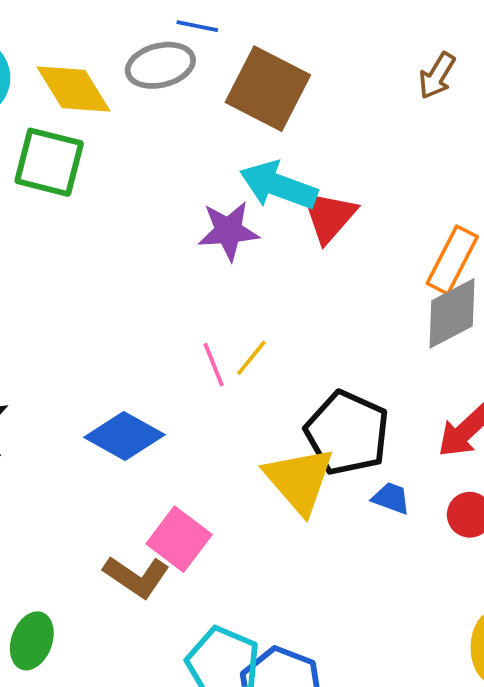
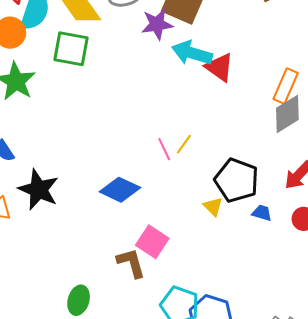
red triangle: (329, 216) -> (219, 67), turned -32
purple star: (228, 231) -> (157, 24), moved
yellow triangle: (299, 480) -> (213, 207), size x0.5
brown L-shape: (136, 577) -> (131, 263), turned -136

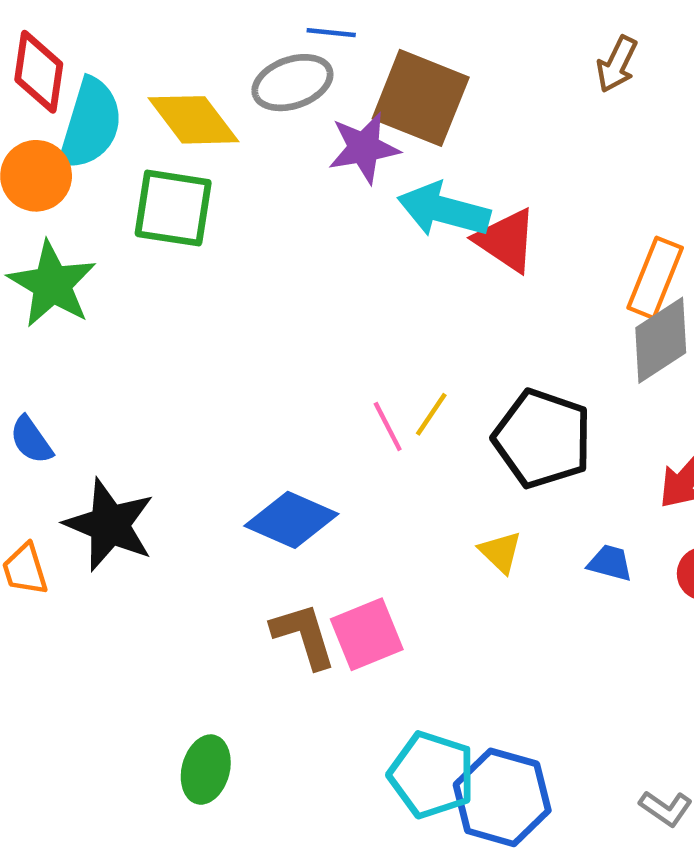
black pentagon: (237, 180) -> (542, 439), moved
pink square: (152, 242) -> (367, 634), turned 36
brown L-shape: (131, 263) -> (304, 635), moved

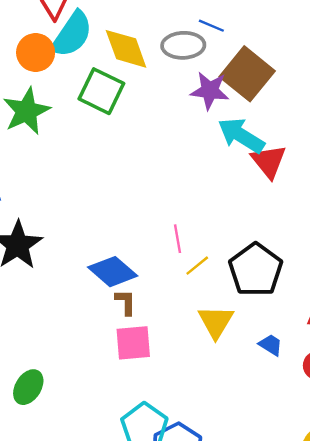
yellow line: (431, 414) -> (197, 266), moved
yellow triangle: (500, 552) -> (216, 322), size x1.5
brown L-shape: (304, 635) -> (126, 302), moved, size x0.7

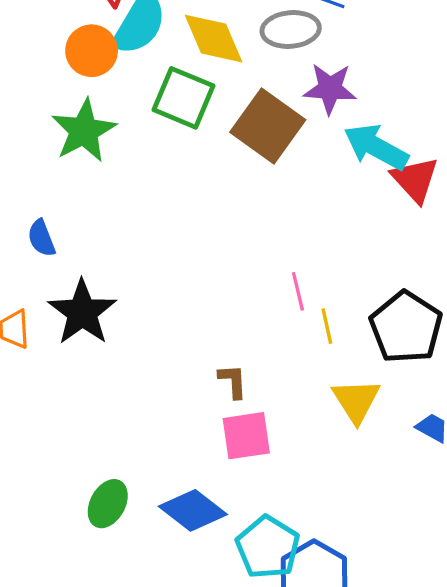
brown square: (247, 74) -> (268, 126), moved
yellow line: (197, 266) -> (327, 326), turned -60
blue diamond: (113, 272) -> (193, 510), moved

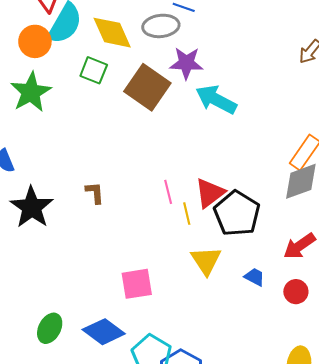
green square: (183, 98) -> (94, 70), size x0.7
red triangle: (415, 180) -> (210, 193), moved, turned 36
brown L-shape: (233, 381) -> (95, 193), moved

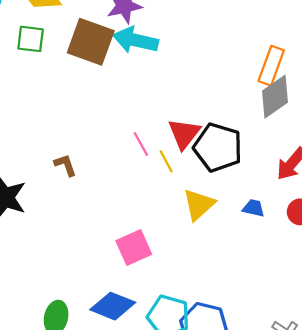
cyan arrow: (216, 100) -> (135, 40), moved
yellow triangle: (206, 261) -> (199, 204), turned 36

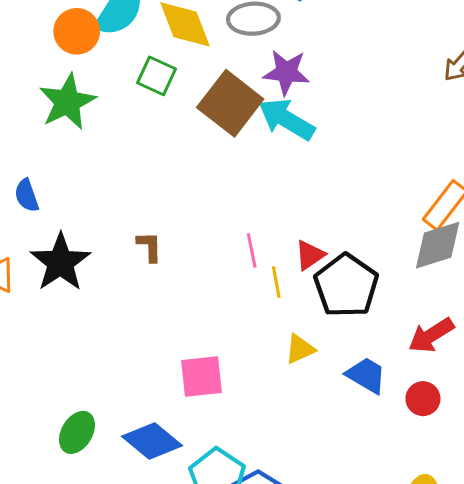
red triangle: (184, 134) -> (310, 255), size x0.7
yellow triangle: (199, 204) -> (300, 349), size x0.7
blue trapezoid: (254, 208) -> (366, 375), size x1.4

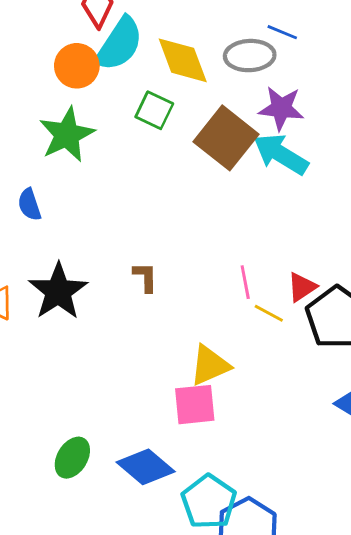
blue semicircle: (27, 196) -> (29, 205), moved
yellow line: (276, 282) -> (269, 313), turned -52
yellow triangle: (300, 349) -> (210, 365), moved, size x1.4

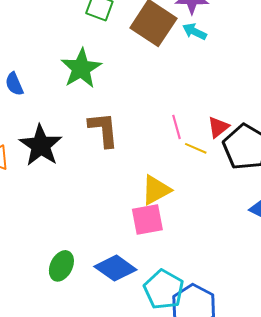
green star: (67, 135) -> (81, 68), moved
cyan arrow: (281, 154) -> (194, 31), size x0.6
brown L-shape: (145, 277) -> (103, 130), size x1.6

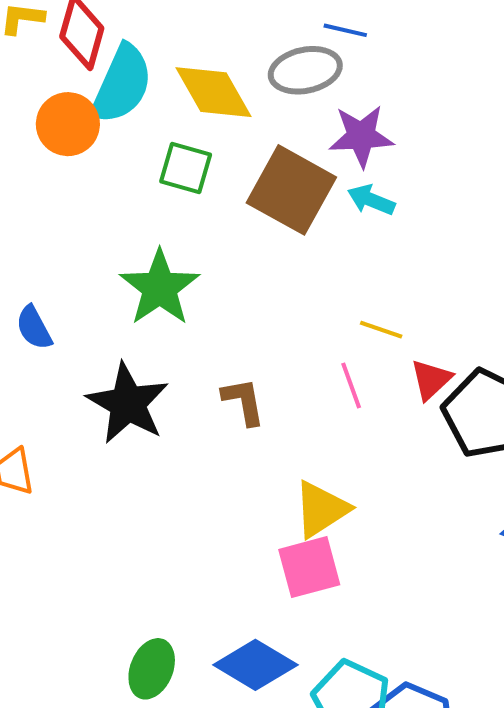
brown L-shape: (103, 130) -> (243, 401), moved, size x0.7
black star: (41, 145) -> (128, 403), moved
yellow line: (196, 148) -> (381, 330), moved

